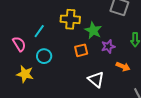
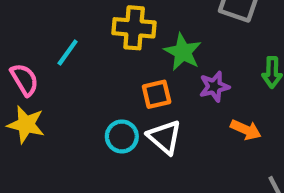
cyan circle: (44, 56) -> (122, 136), moved
yellow star: (25, 74) -> (26, 124), moved
white triangle: (96, 79) -> (165, 137), moved

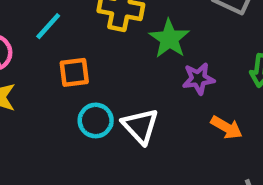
orange square: (157, 94) -> (74, 72), moved

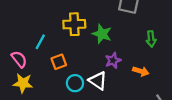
purple star: (198, 79) -> (113, 60), moved

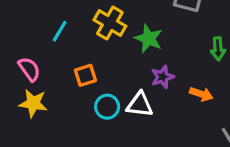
yellow cross: (74, 24) -> (110, 23), turned 30
cyan line: (40, 42) -> (60, 31), moved
white triangle: (98, 81) -> (140, 105), turned -30

